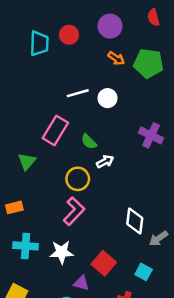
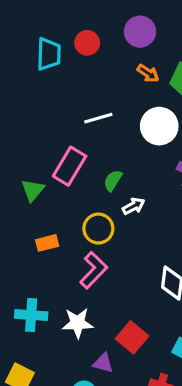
white circle: (108, 98) -> (159, 126), moved, size x1.5
green semicircle: (89, 142) -> (113, 181), turned 77
green triangle: (27, 161) -> (33, 190), moved
orange rectangle: (14, 207) -> (47, 243), moved

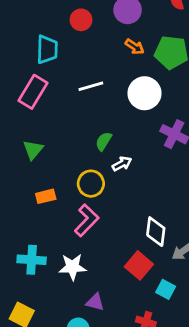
cyan trapezoid: (49, 54) -> (47, 49), moved
pink rectangle: (70, 166) -> (33, 92), moved
red square: (132, 337) -> (139, 265), moved

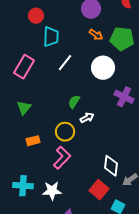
red circle: (81, 20) -> (36, 16), moved
cyan trapezoid: (47, 49) -> (51, 37), moved
white line: (91, 86) -> (65, 63), turned -36

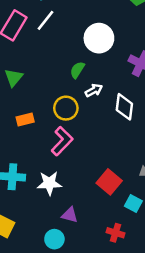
white line: (65, 63) -> (46, 20), moved
white circle: (103, 68) -> (99, 38), moved
white diamond: (111, 166) -> (124, 107), moved

